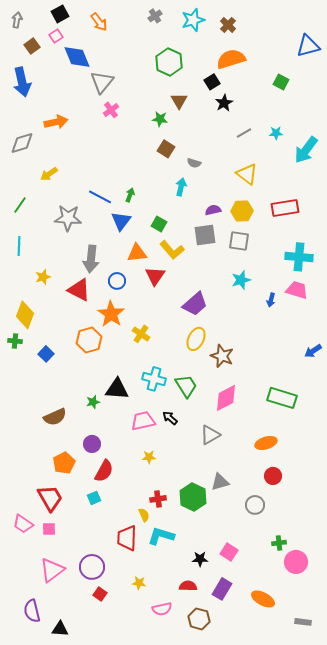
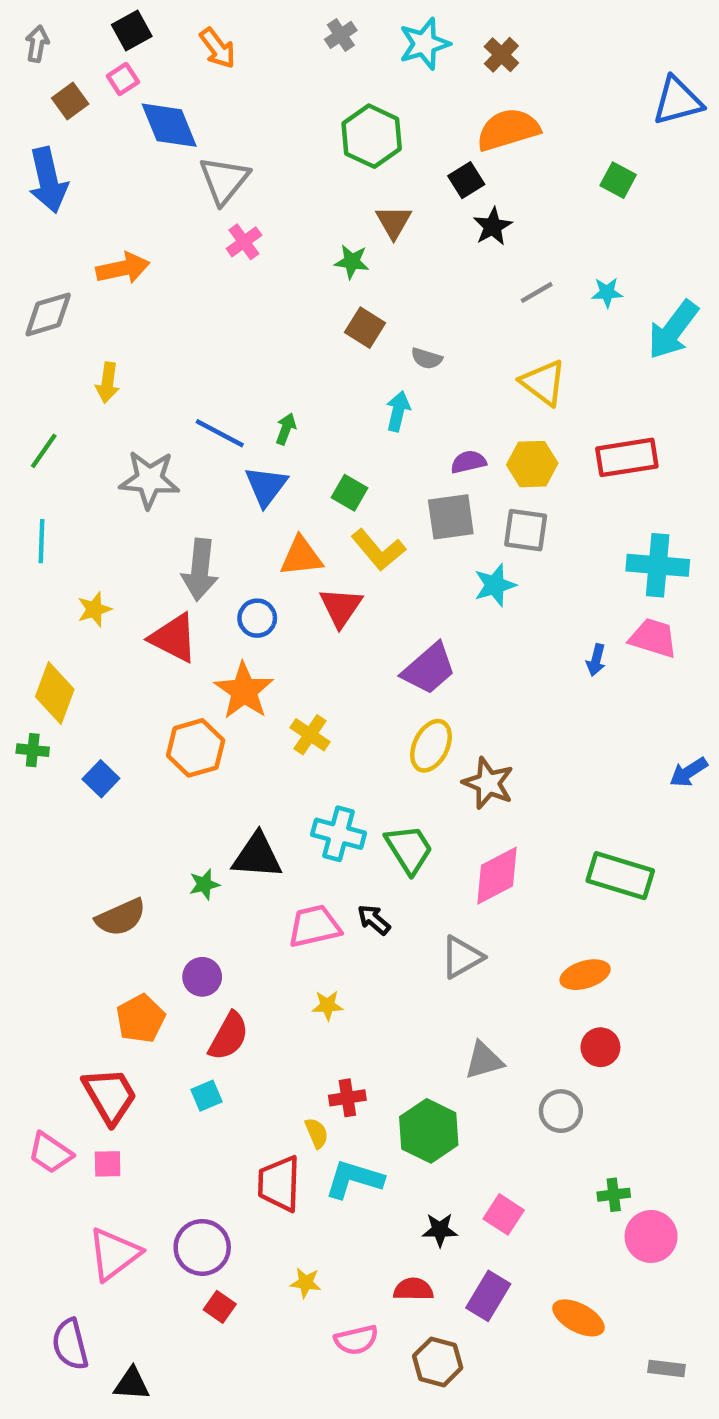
yellow arrow: (49, 174) -> (108, 383), turned -48
cyan star: (241, 280) -> (495, 585), moved
green hexagon: (193, 497) -> (429, 1131), moved

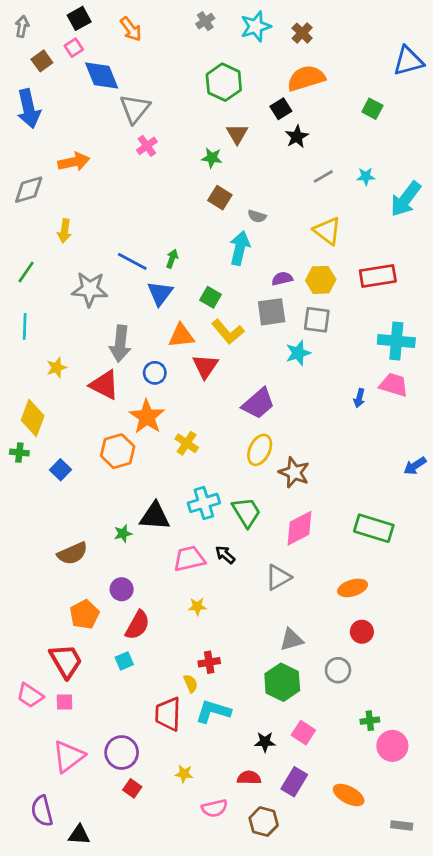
cyan arrow: (398, 411) -> (240, 248), size x1.4
cyan cross: (339, 834) -> (204, 503), turned -32
green hexagon: (429, 1131) -> (282, 682), moved

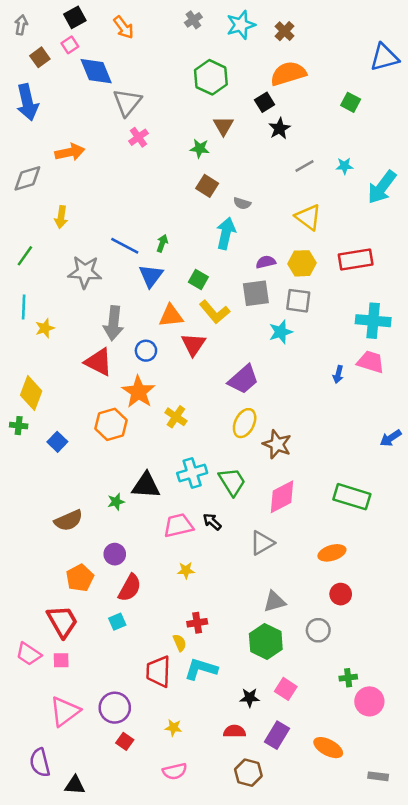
yellow star: (57, 368) -> (45, 328), moved
pink semicircle: (215, 808) -> (175, 771), moved

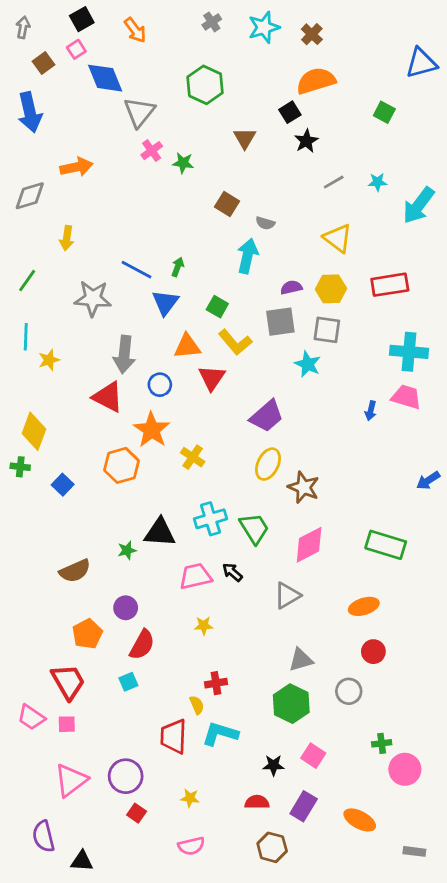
green hexagon: (211, 77) -> (205, 85), moved
green star: (200, 148) -> (183, 163), moved
cyan star: (281, 332) -> (308, 364), turned -30

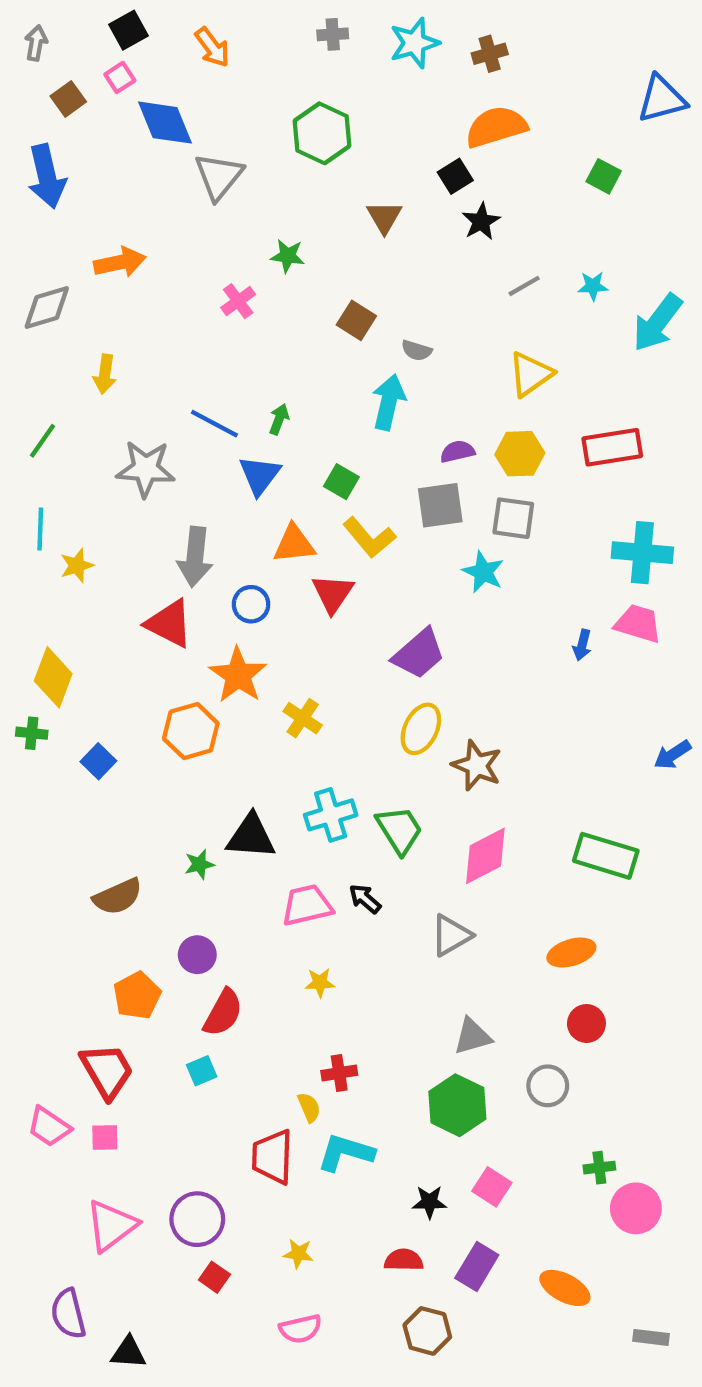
gray cross: (212, 22) -> (333, 34), turned 30
brown cross: (312, 34) -> (490, 54), turned 30
pink cross: (152, 151) -> (238, 301), moved
yellow triangle: (338, 238) -> (531, 374), turned 48

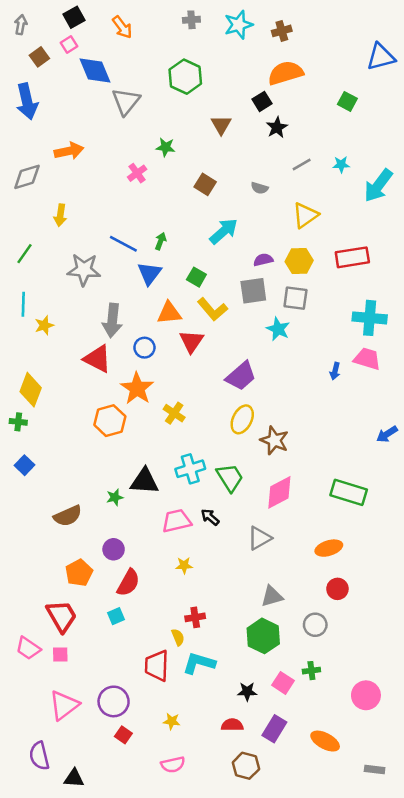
gray semicircle: (417, 350) -> (260, 188), moved
cyan arrow: (389, 402) -> (224, 231), turned 36
blue square: (98, 761) -> (24, 465), moved
green cross: (599, 1168) -> (311, 671), moved

